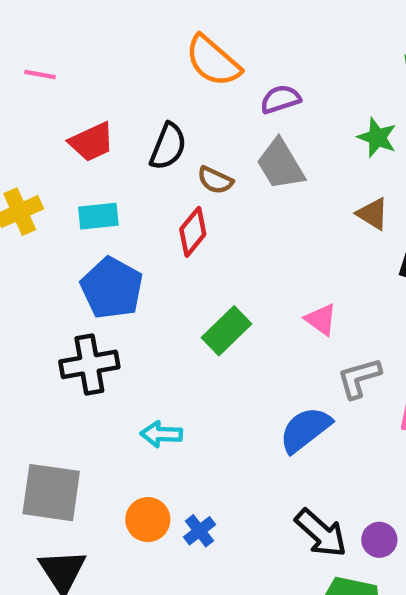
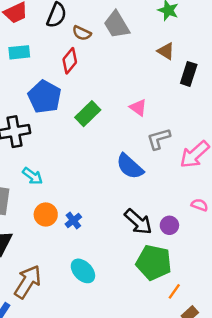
blue pentagon: (112, 288) -> (45, 97), moved
blue semicircle: (305, 430) -> (130, 166), turned -100
cyan arrow: (161, 434) -> (33, 176), moved, turned -145

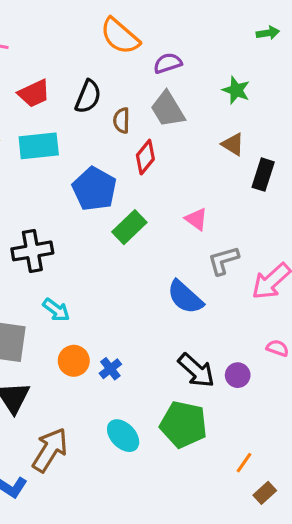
brown semicircle: (82, 33) -> (121, 120), turned 66
cyan rectangle: (19, 52) -> (39, 146), size x1.4
red diamond: (70, 61) -> (145, 157), moved
blue pentagon: (45, 97) -> (94, 189), moved
green pentagon: (154, 263) -> (184, 424), moved

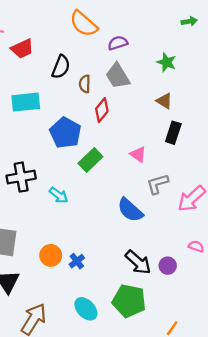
red trapezoid: (34, 93) -> (22, 49), moved
black rectangle: (263, 175) -> (173, 133), moved
cyan arrow: (56, 310) -> (59, 195), moved

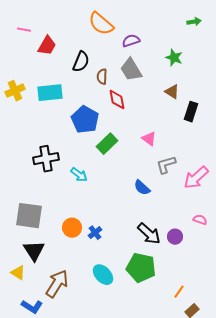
red trapezoid: (22, 49) -> (47, 46), turned -35
red diamond: (102, 110) -> (117, 100), turned -50
black rectangle: (173, 133) -> (191, 112), moved
blue semicircle: (130, 210) -> (142, 188), size x0.7

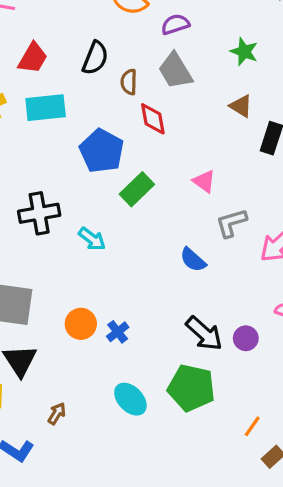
red trapezoid: (47, 46) -> (33, 58), moved
brown arrow: (57, 284) -> (57, 414), size x0.5

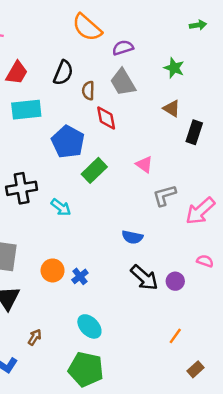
blue semicircle: (193, 260) -> (132, 237), moved, turned -30
green pentagon: (191, 388) -> (86, 369), moved
orange line: (252, 426) -> (175, 336), moved

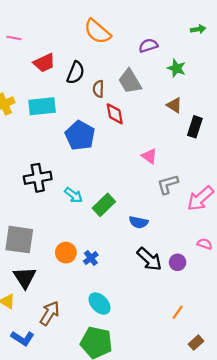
purple semicircle: (123, 48) -> (148, 46), moved
red trapezoid: (17, 73) -> (44, 63), moved, turned 35
green rectangle: (94, 170) -> (104, 205), moved
brown arrow: (35, 337) -> (50, 313), size x1.6

